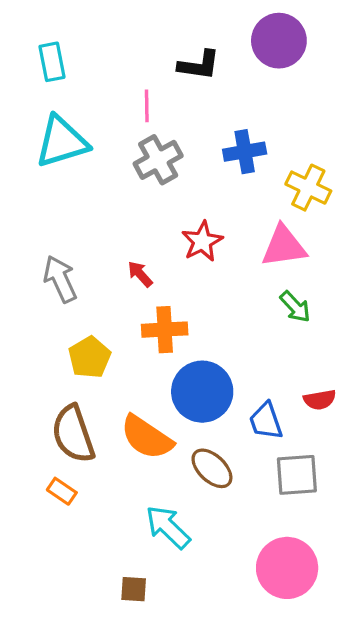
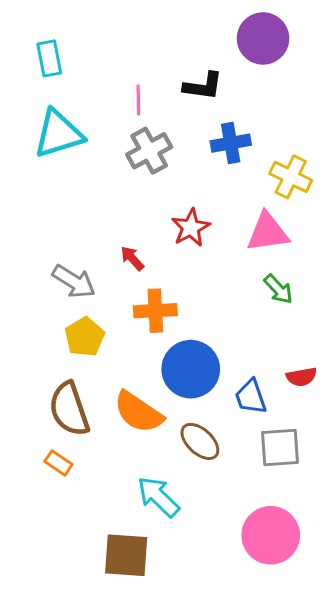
black L-shape: (199, 65) -> (203, 86), moved
gray arrow: (60, 279) -> (74, 281), moved, turned 147
brown square: (134, 589) -> (126, 555), size x1.8

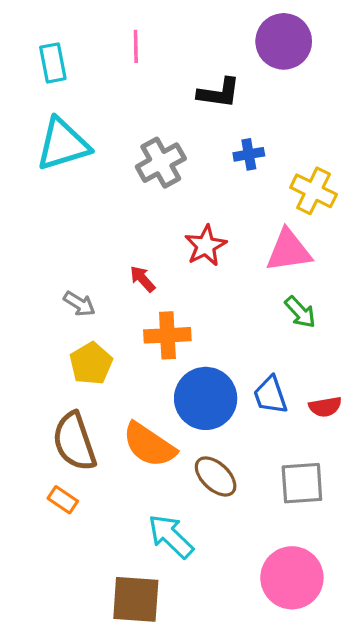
pink line: (138, 100) -> (136, 46), moved
blue cross: (231, 143) -> (249, 154), size x0.7
gray arrow: (74, 281) -> (79, 304), size x0.7
blue trapezoid: (251, 397) -> (270, 395), moved

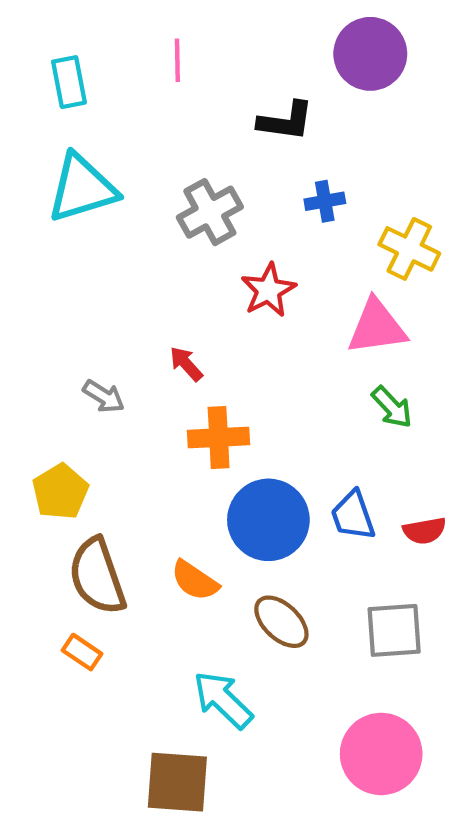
red star: (206, 246) -> (268, 290), moved
yellow pentagon: (91, 364) -> (60, 492), moved
orange semicircle: (149, 445) -> (195, 581), size x0.7

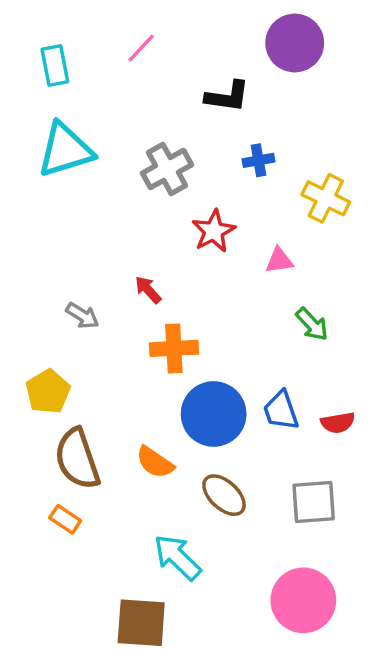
pink line: (177, 60) -> (141, 48), turned 44
pink triangle: (377, 327) -> (279, 260), moved, size x0.6

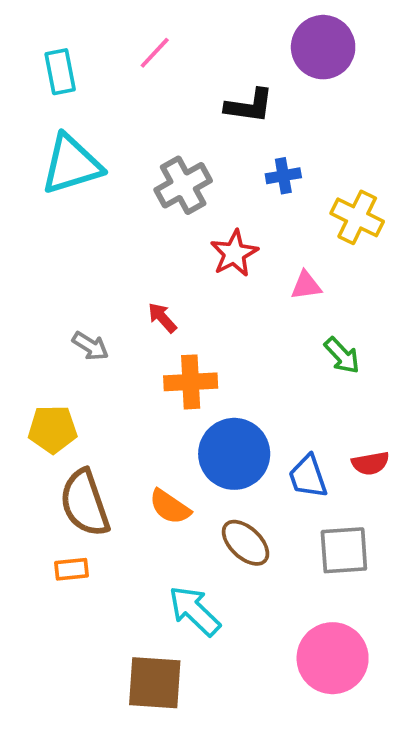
yellow pentagon: (48, 392) -> (53, 429), turned 30
blue trapezoid: (281, 411) -> (308, 477), moved
orange rectangle: (65, 519) -> (71, 569), turned -40

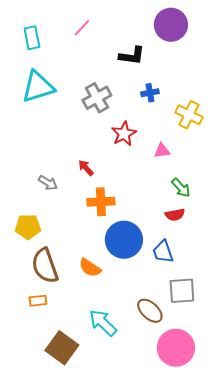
red semicircle: (370, 463) -> (175, 215), moved
brown ellipse: (246, 543) -> (150, 311), moved
brown square: (155, 683) -> (62, 348), moved, turned 32

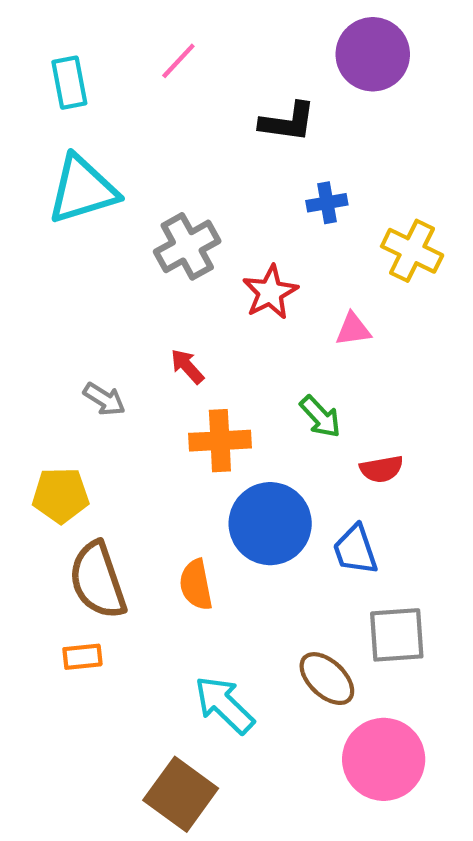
gray cross: (97, 98) -> (187, 246), moved
green arrow: (181, 188) -> (320, 417), moved
orange semicircle: (90, 268) -> (196, 585), turned 45
brown square: (62, 348) -> (181, 794), moved

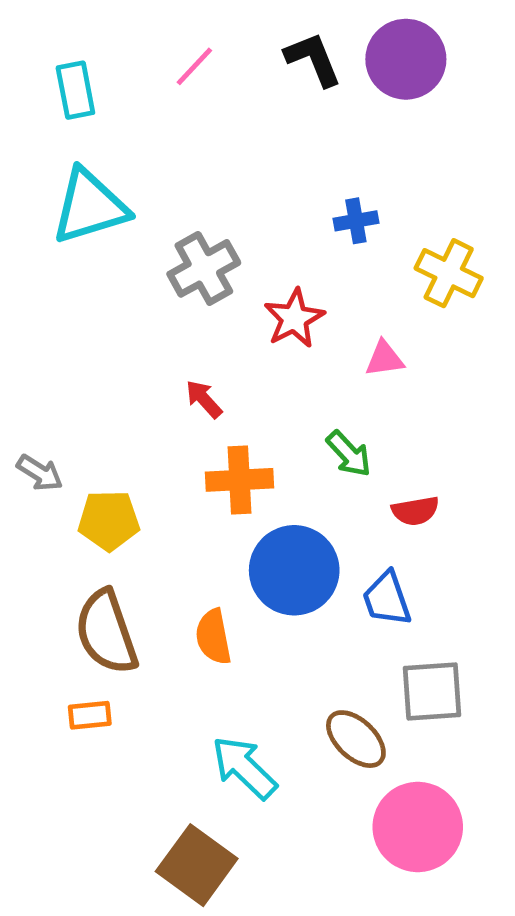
black L-shape: (288, 122) -> (313, 59), moved, turned -120
gray arrow: (104, 399) -> (40, 473), moved
yellow pentagon: (61, 495) -> (109, 520), moved

